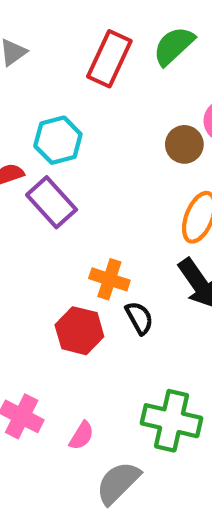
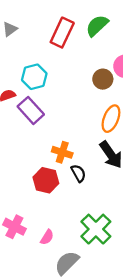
green cross: (171, 421) -> (96, 229), turned 32

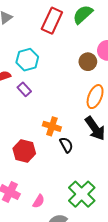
purple rectangle: (31, 110) -> (24, 89), size x0.6
red hexagon: (46, 180) -> (24, 151), moved

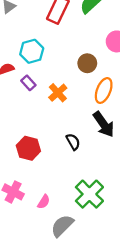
brown circle: (88, 62) -> (87, 63), moved
orange cross: (52, 126) -> (58, 93), moved, turned 30

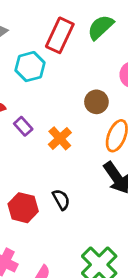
cyan hexagon: (32, 51) -> (30, 67), moved
black semicircle: (73, 142) -> (61, 200), moved

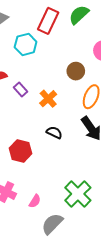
black semicircle: (61, 200) -> (54, 133), moved, turned -35

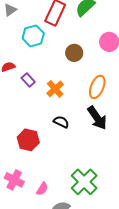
brown circle: (76, 71) -> (74, 53), moved

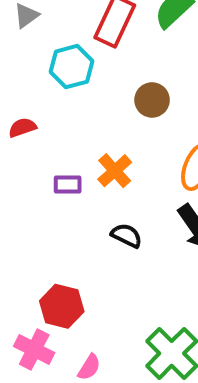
purple rectangle: (28, 80) -> (68, 184), moved, turned -48
red hexagon: (28, 140) -> (62, 306), moved

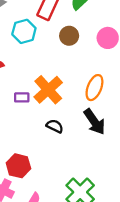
brown circle: (152, 100) -> (69, 36), moved
orange cross: (115, 171) -> (48, 90), size x1.5

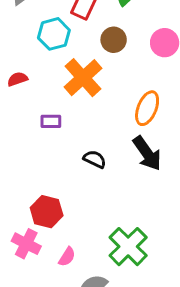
orange cross: (48, 90) -> (83, 78), moved

